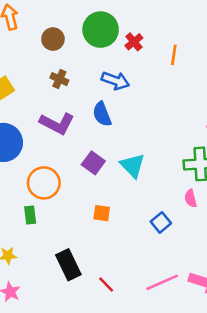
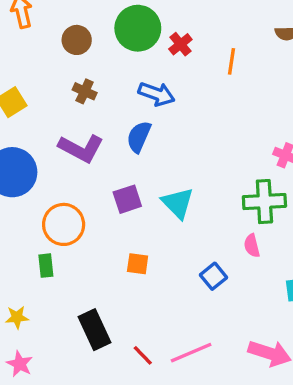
blue semicircle: (102, 114) -> (139, 137), turned 45
purple square: (93, 163) -> (127, 199), turned 35
pink line: (162, 282) -> (191, 353), moved

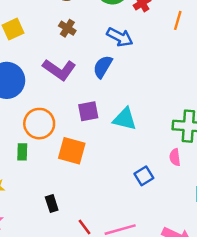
cyan triangle: (178, 203) -> (125, 119), turned -40
orange square: (138, 264) -> (72, 151), moved, size x1.6
black rectangle: (95, 330) -> (52, 203), size x0.6

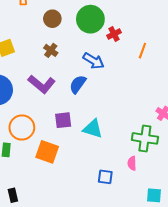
blue square: (144, 176) -> (105, 177), turned 35
black rectangle: (52, 203) -> (13, 195), moved

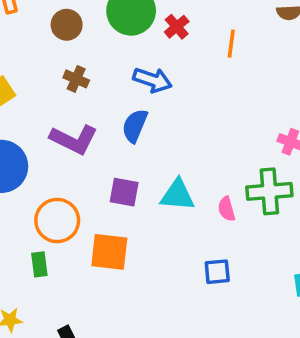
purple square: (63, 120) -> (124, 192), turned 30
pink semicircle: (132, 163) -> (226, 209), moved

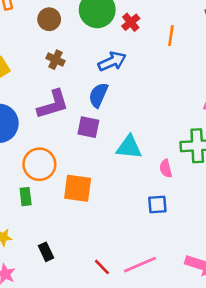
blue arrow: (152, 80) -> (112, 61), turned -44
purple L-shape: (74, 139) -> (53, 104), turned -44
purple square: (124, 192) -> (88, 127), moved
pink semicircle: (226, 209) -> (166, 169), moved

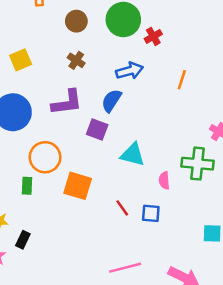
orange line: (171, 36) -> (182, 80), moved
black rectangle: (46, 252) -> (23, 240), moved, turned 42
red line: (102, 267) -> (122, 208), moved

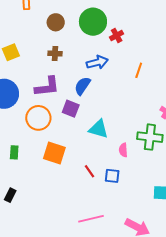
brown cross: (76, 60) -> (55, 53), turned -32
orange circle: (45, 157) -> (38, 118), moved

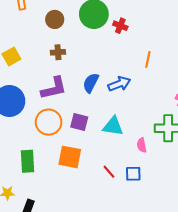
red cross: (117, 35) -> (120, 26), turned -32
blue arrow: (97, 62) -> (119, 84), moved
purple square: (71, 109) -> (79, 122), moved
green rectangle: (14, 152) -> (27, 161), size x1.5

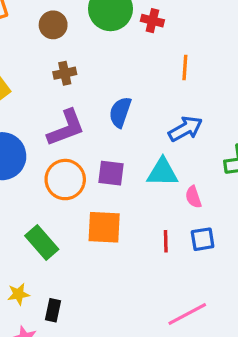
orange line: (148, 59) -> (185, 68), moved
blue arrow: (119, 84) -> (185, 129), moved
pink semicircle: (142, 145) -> (193, 197), moved
green rectangle: (27, 161) -> (42, 242), turned -30
red line: (109, 172) -> (166, 241), turned 48

